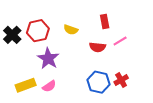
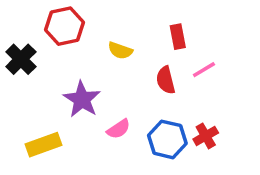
red hexagon: (38, 31) -> (64, 26), moved
red semicircle: (97, 47) -> (166, 80), turned 70
pink semicircle: (49, 86) -> (119, 129), moved

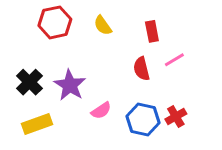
yellow semicircle: (120, 51) -> (103, 25), moved, turned 36
black cross: (21, 59) -> (29, 82), moved

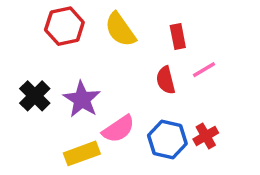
yellow semicircle: (103, 25) -> (120, 30), size x1.5
pink semicircle: (101, 111) -> (119, 129), size x1.4
yellow rectangle: (37, 124) -> (82, 153), moved

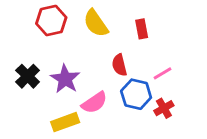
pink line: (204, 70) -> (162, 73), moved
red semicircle: (166, 80) -> (119, 65), moved
blue hexagon: (167, 139) -> (136, 94), moved

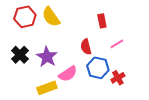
red hexagon: (51, 21) -> (25, 17), moved
yellow semicircle: (96, 23) -> (51, 17), moved
pink line: (162, 73) -> (117, 44), moved

